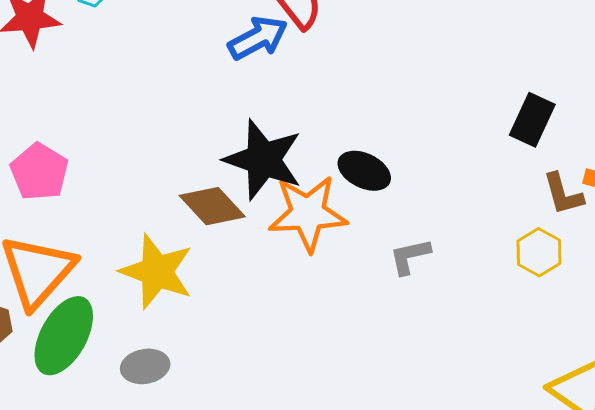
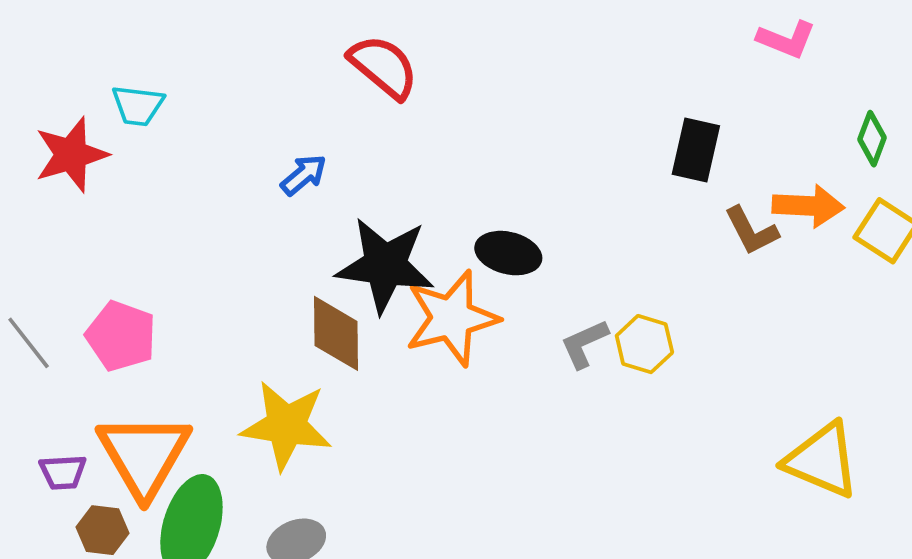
blue arrow: (258, 38) -> (304, 175), moved, size x0.7
brown diamond: (212, 206) -> (336, 333), turned 54
yellow hexagon: (539, 252) -> (644, 344), moved

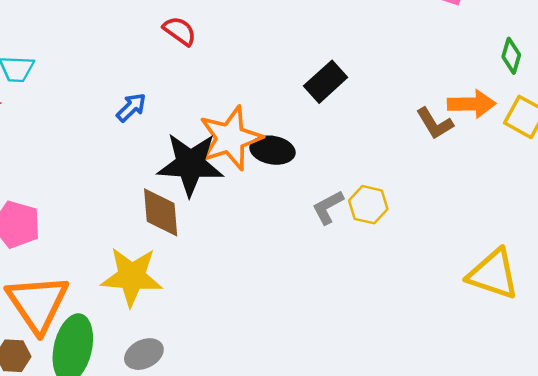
red semicircle: (383, 67) -> (180, 31), size x0.7
black rectangle: (696, 150) -> (326, 82), moved, turned 39
orange star: (452, 318) -> (230, 138), moved

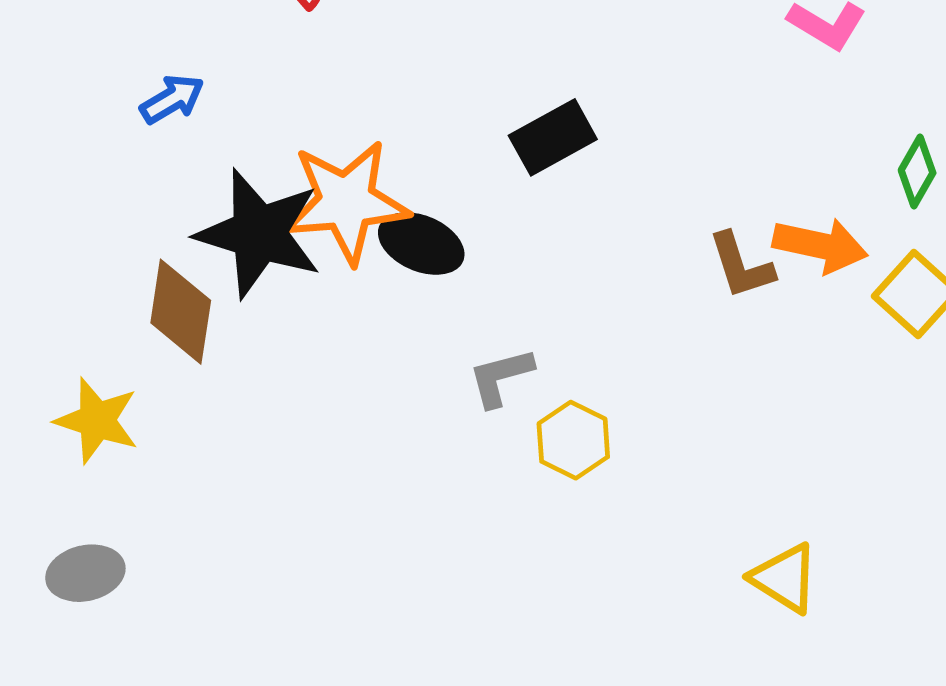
yellow hexagon: (368, 205) -> (573, 440), moved
yellow triangle: (493, 274) -> (785, 578), size x0.7
yellow star: (132, 277) -> (97, 420), size x0.7

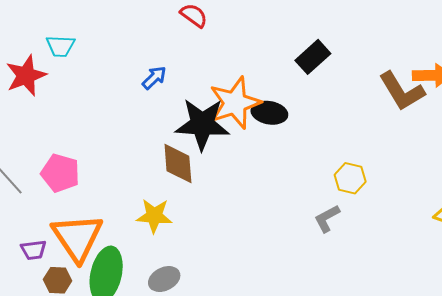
brown L-shape: (741, 266) -> (402, 91), size x1.5
gray L-shape: (501, 377) -> (327, 218), moved

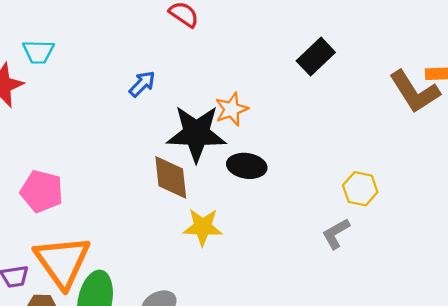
orange star: (235, 103) -> (232, 109), size x0.6
black ellipse: (269, 113) -> (247, 166), moved
yellow star: (154, 216) -> (203, 227), moved

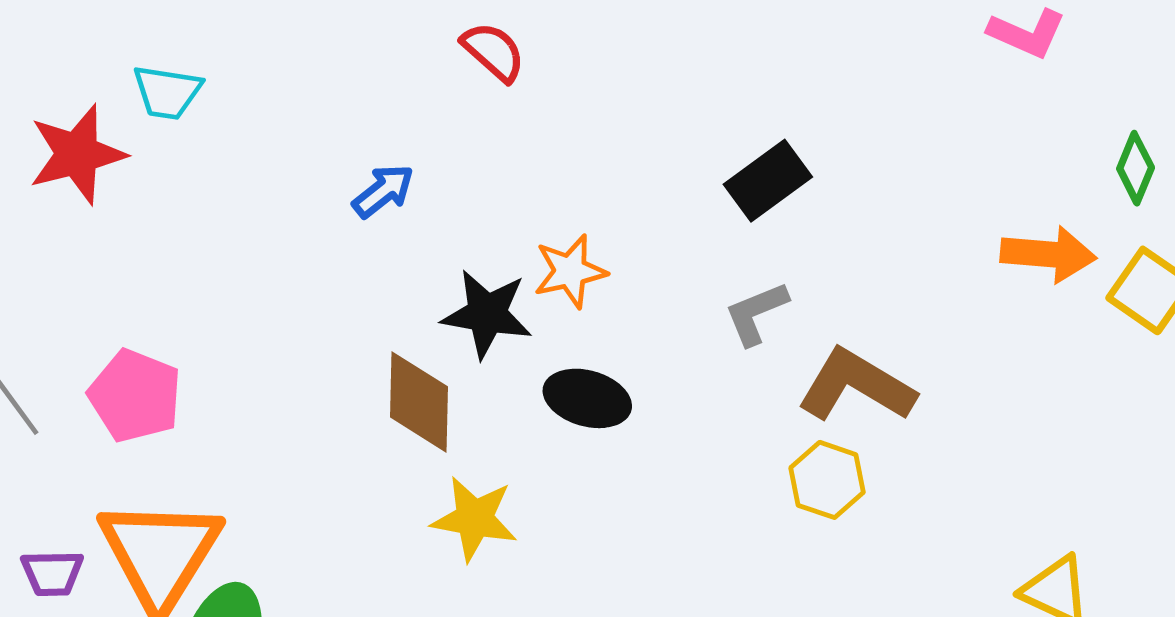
brown L-shape: (414, 92) -> (856, 386), moved, turned 146
black star: (196, 133) -> (487, 314), size x0.7
gray L-shape: (336, 233) -> (756, 313), moved

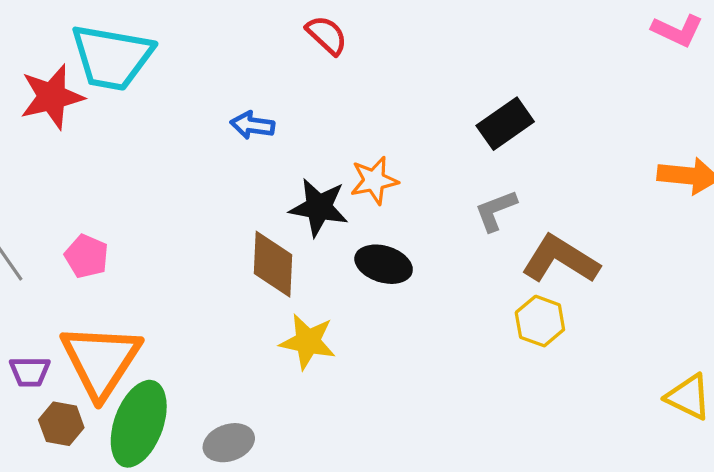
cyan trapezoid: (167, 92) -> (112, 57), size x1.8
blue arrow: (383, 191) -> (252, 125), turned -135
pink pentagon: (135, 396) -> (87, 256), size x0.7

